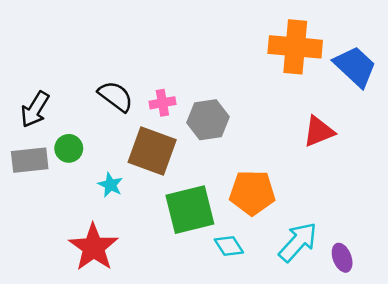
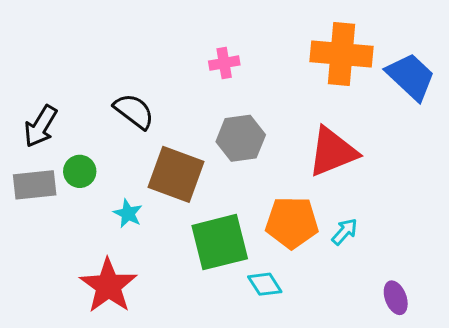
pink cross: (162, 103) -> (224, 63), moved
red triangle: (319, 131) -> (332, 152), moved, size x1.4
cyan arrow: (298, 242) -> (345, 232), moved, size x0.6

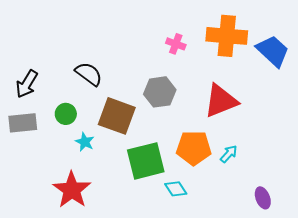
pink cross: (224, 63) -> (176, 44), moved, turned 30
green circle: (80, 171) -> (66, 114), moved

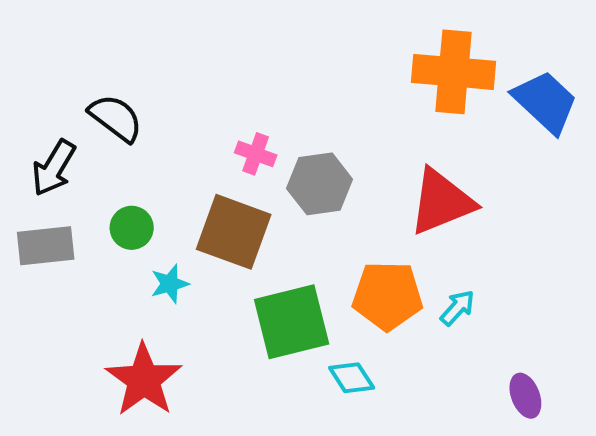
pink cross: (176, 44) -> (256, 154), moved
black semicircle: (89, 74) -> (116, 118), moved
cyan star: (85, 142) -> (170, 284), turned 30

